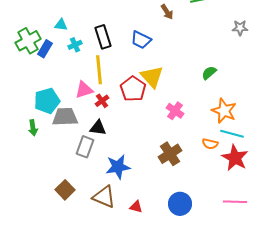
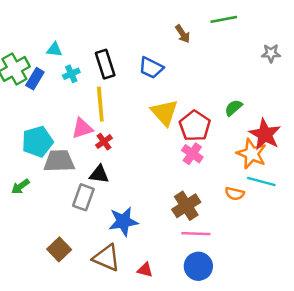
red pentagon: (133, 89) -> (195, 126), moved
green arrow: (33, 128) -> (20, 186), moved, turned 63
red star: (235, 158) -> (265, 134), moved
pink line: (235, 202) -> (196, 234), moved

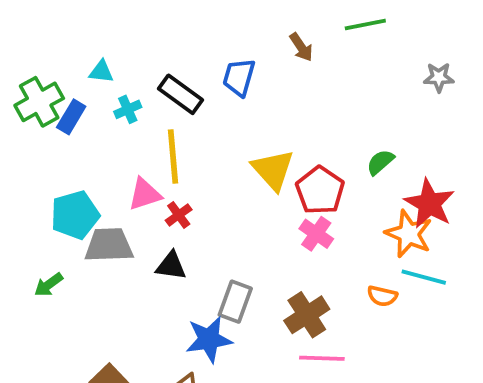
black rectangle: (105, 64) -> (181, 94), turned -36
blue trapezoid: (151, 68) -> (239, 77), moved, turned 80
gray rectangle: (83, 197) -> (235, 302), moved

